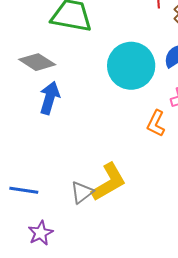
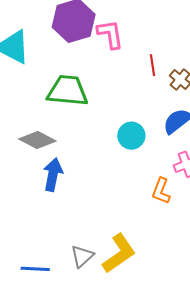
cyan circle: (131, 66) -> (131, 136), size x0.6
gray triangle: (82, 192) -> (82, 256), moved

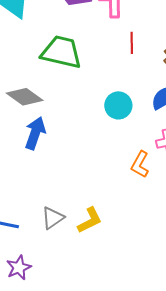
red line: (152, 65) -> (132, 43), moved
yellow L-shape: (119, 253) -> (90, 220), size x0.7

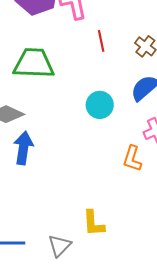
gray triangle: (53, 218) -> (60, 246), moved
yellow L-shape: (90, 220) -> (94, 223), turned 124

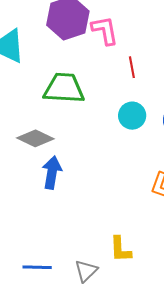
cyan circle: (100, 105) -> (132, 116), moved

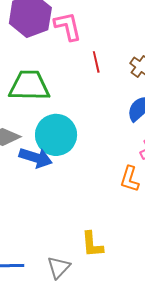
cyan circle: (132, 116) -> (56, 135), moved, size x1.5
blue arrow: (52, 173) -> (36, 158), moved, turned 100

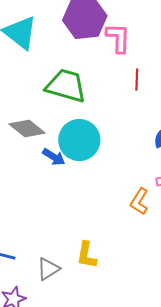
blue arrow: (36, 158) -> (54, 157), size x0.7

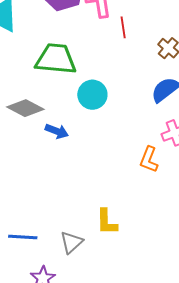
red line: (137, 80) -> (123, 27), moved
cyan circle: (79, 140) -> (92, 95), moved, size x0.7

